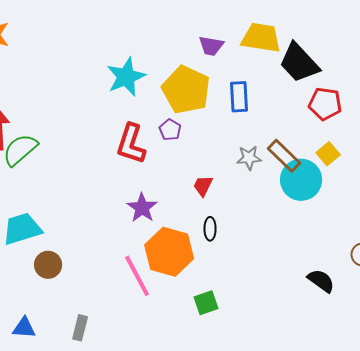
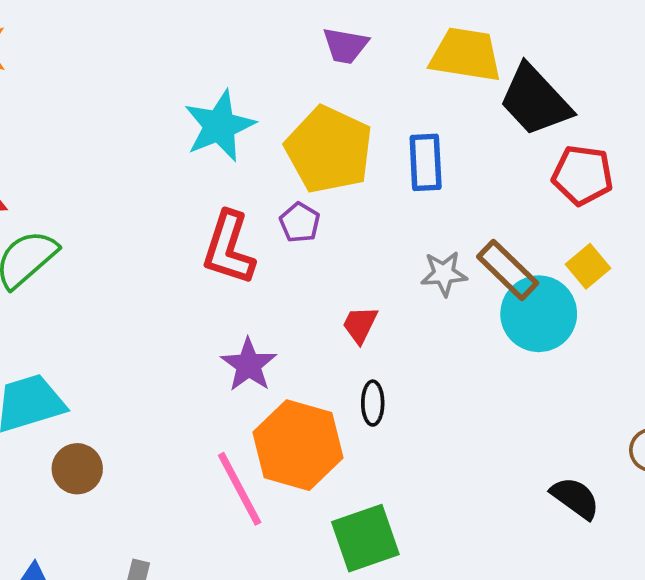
purple trapezoid: (211, 46) -> (345, 46), moved
green square: (206, 303) -> (365, 538), size x1.5

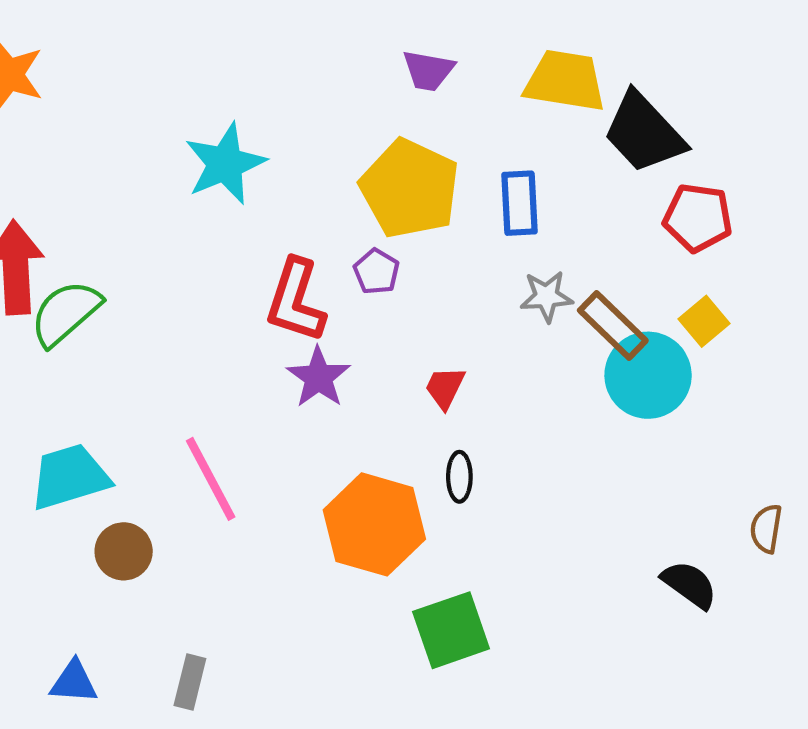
cyan star: (219, 126) -> (225, 164), moved
gray star: (444, 274) -> (546, 296), moved
purple star: (249, 365) -> (318, 377), moved
pink line: (240, 489) -> (211, 479), moved

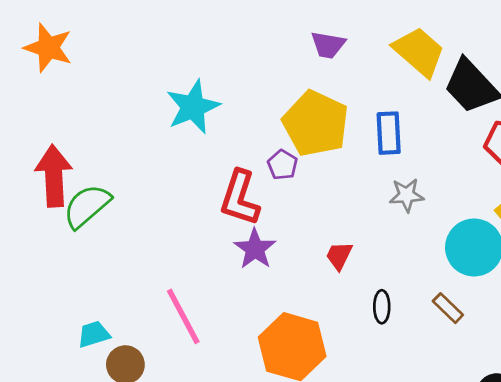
yellow trapezoid: (565, 81) -> (419, 52), turned 32
purple pentagon: (376, 272) -> (283, 165), moved
brown rectangle: (613, 325) -> (448, 308), moved, size x0.7
cyan trapezoid: (70, 477) -> (94, 334), moved, size x0.6
black ellipse: (459, 477) -> (382, 307), moved

